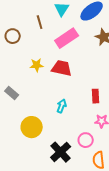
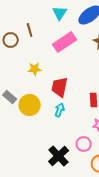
brown line: (40, 22) -> (30, 30), moved
red trapezoid: (62, 68) -> (60, 87), moved, turned -90
yellow circle: (32, 127) -> (30, 105), moved

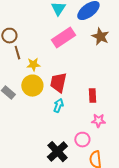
brown line: (30, 30) -> (17, 53), moved
yellow circle: (30, 105) -> (32, 86), moved

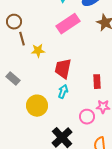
yellow circle: (32, 86) -> (37, 106), moved
pink circle: (82, 140) -> (87, 117), moved

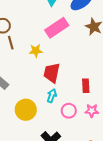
yellow star: (38, 51) -> (36, 51), moved
pink circle: (87, 117) -> (69, 111), moved

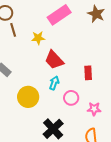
red trapezoid: (52, 73) -> (54, 60), turned -55
pink star: (92, 111) -> (94, 109), moved

